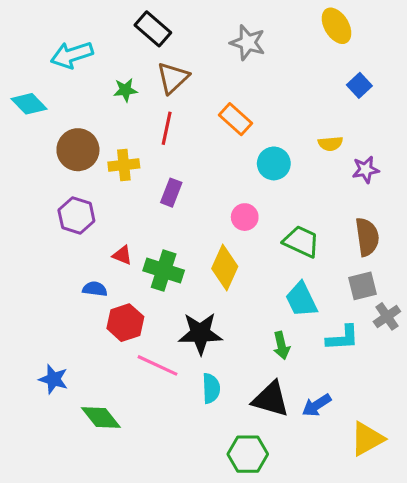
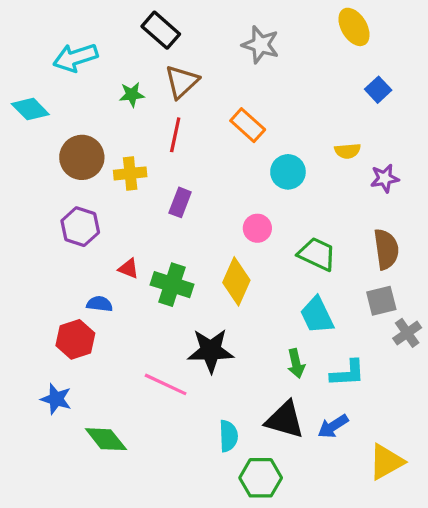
red hexagon: (125, 323) -> (75, 339), moved
cyan L-shape: (343, 338) -> (348, 373), moved
cyan semicircle: (211, 388) -> (228, 436), moved

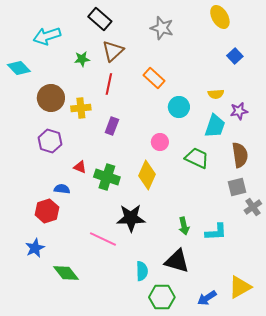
cyan trapezoid: (317, 315) -> (215, 126), moved, turned -135
blue star: (56, 399) -> (35, 248), turned 30
blue arrow: (333, 426) -> (207, 298), moved

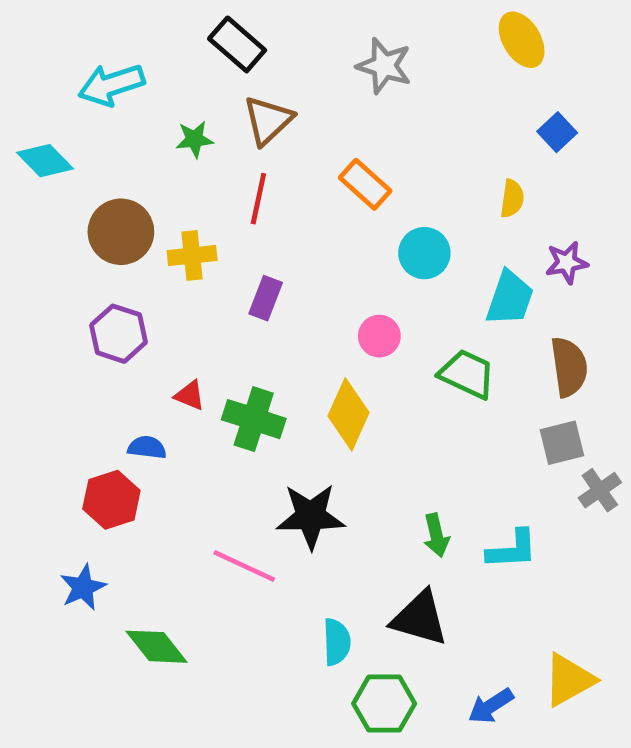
yellow semicircle: (216, 94) -> (512, 199), moved, turned -77

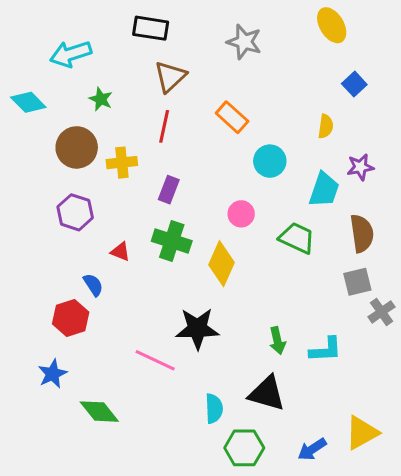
black rectangle: (237, 44) -> (151, 28), turned -32
green star: (194, 139) -> (101, 99), moved, turned 30
green cross: (254, 419) -> (172, 241), moved
blue semicircle: (147, 447) -> (93, 285), turned 50

